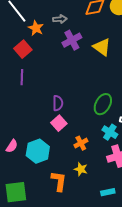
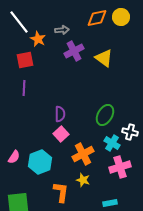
red square: (23, 49) -> (25, 60), turned 30
orange cross: (81, 143) -> (83, 154), size x1.5

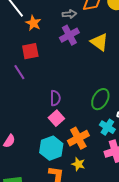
gray arrow: (62, 30) -> (69, 14), moved
red square: (25, 60) -> (30, 51), moved
purple line: (24, 88) -> (19, 72), turned -35
cyan hexagon: (40, 162) -> (51, 148), moved

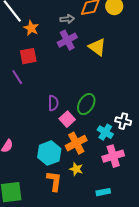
green ellipse: (100, 99) -> (86, 104), moved
pink square: (56, 118) -> (67, 119), moved

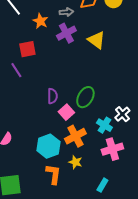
orange star: (31, 28) -> (40, 21), moved
white cross: (123, 121) -> (122, 114), turned 35
cyan rectangle: (103, 192) -> (102, 185), turned -48

